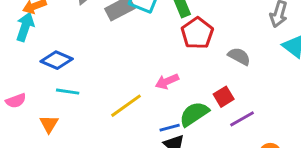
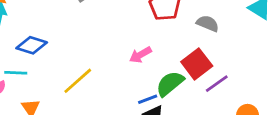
cyan line: (68, 92) -> (16, 73), moved
red square: (224, 97) -> (197, 64), size x1.5
yellow line: (126, 106) -> (78, 81), moved

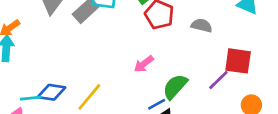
blue diamond: (32, 45) -> (52, 92), moved
red square: (197, 64) -> (238, 61), moved, turned -36

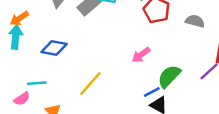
blue diamond: (52, 92) -> (54, 48), moved

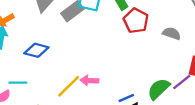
pink arrow: (141, 55) -> (89, 81), moved, turned 36
green semicircle: (169, 76) -> (159, 89), moved

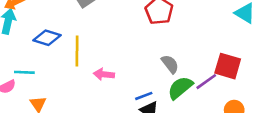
gray semicircle: (172, 33) -> (170, 64), moved, turned 30
yellow line: (69, 86) -> (77, 51), moved, turned -48

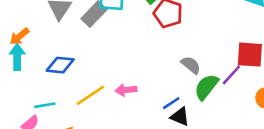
yellow line: (77, 51) -> (90, 95), moved, turned 68

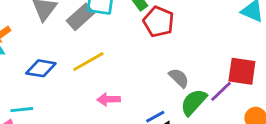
yellow line: (90, 95) -> (88, 62), moved

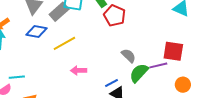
blue diamond: (41, 68) -> (36, 31), moved
purple line: (221, 91) -> (158, 65), turned 30

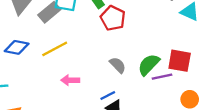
blue diamond: (36, 31) -> (17, 47), moved
gray semicircle: (129, 56) -> (118, 65), moved
green semicircle: (139, 73) -> (149, 65), moved

